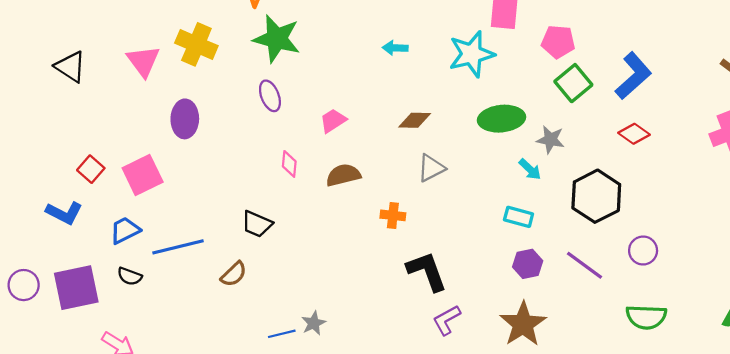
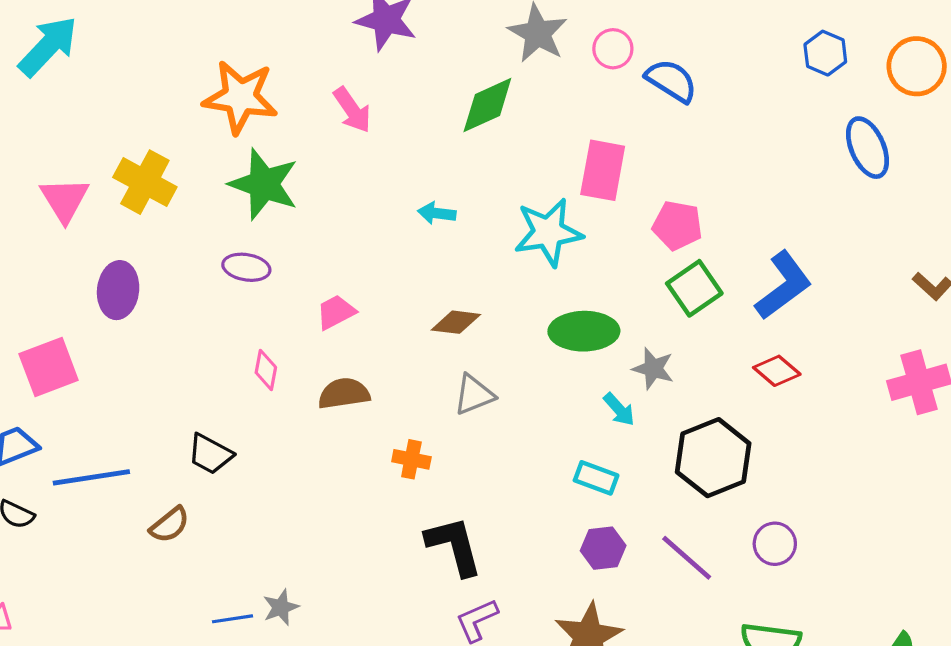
purple ellipse: (270, 96) -> (246, 267), turned -64

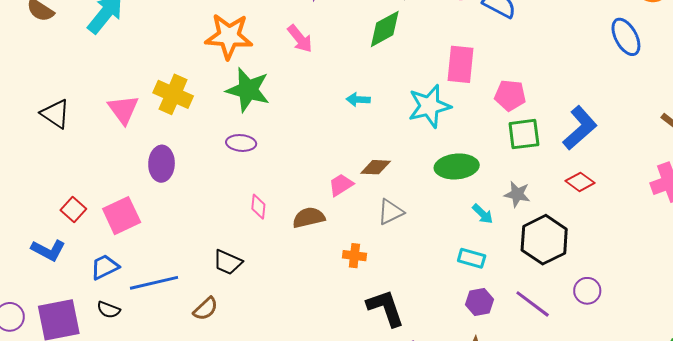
green square: (694, 288) -> (524, 134), turned 32
pink trapezoid: (336, 312) -> (341, 185), moved
gray star: (653, 368) -> (517, 194), moved

